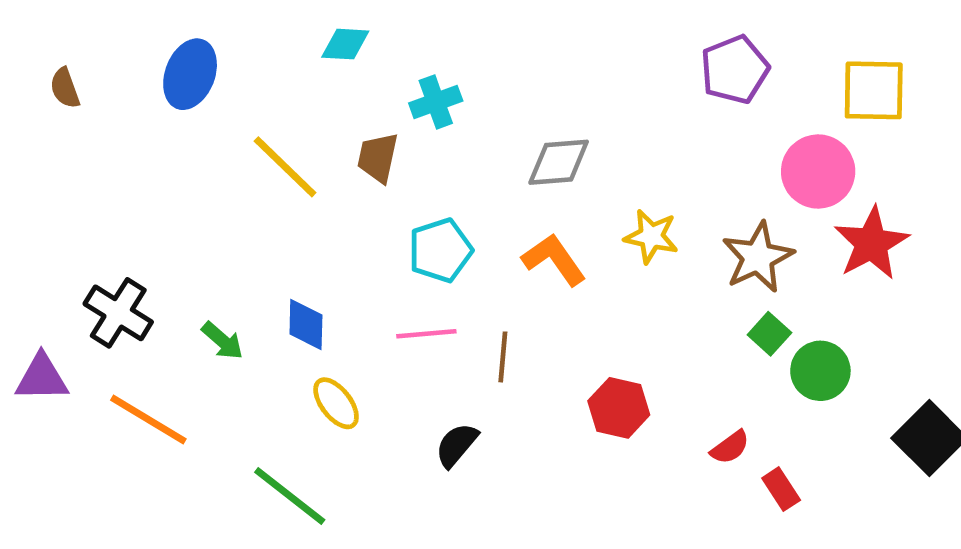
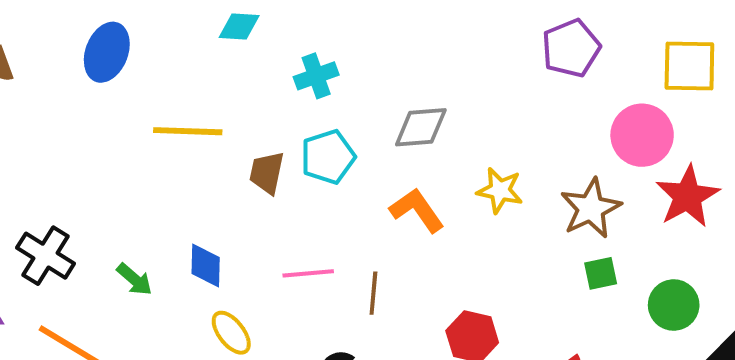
brown trapezoid: (378, 158) -> (267, 173), moved
yellow line: (285, 167) -> (188, 131), turned -42
cyan pentagon: (440, 250) -> (328, 157), moved
green square: (769, 334) -> (601, 273), turned 36
green circle: (820, 371) -> (674, 305), moved

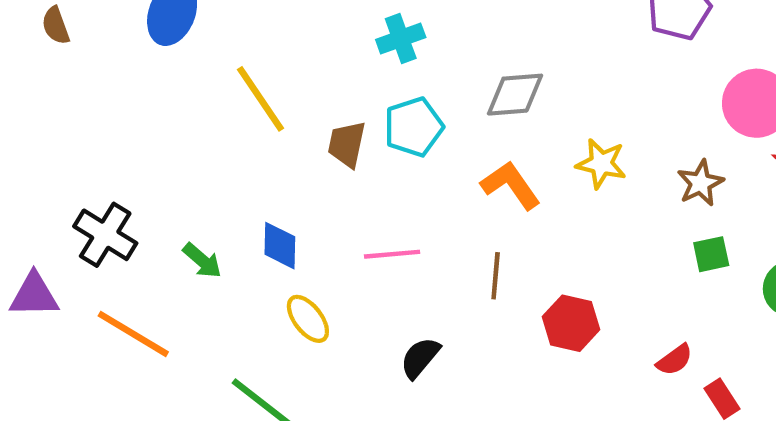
yellow line: (188, 131) -> (261, 99), turned 54
brown star: (591, 208) -> (700, 183), size x0.7
brown line: (373, 293) -> (496, 276), moved

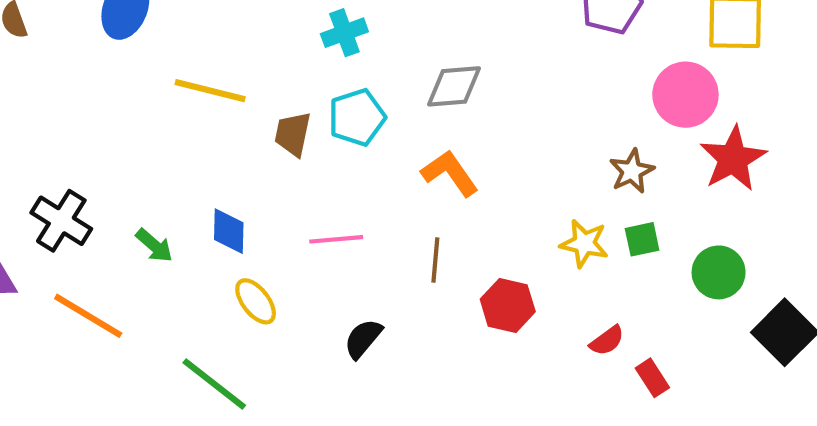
yellow line: (261, 99) -> (210, 91), turned -42
yellow star: (601, 164) -> (584, 243), moved

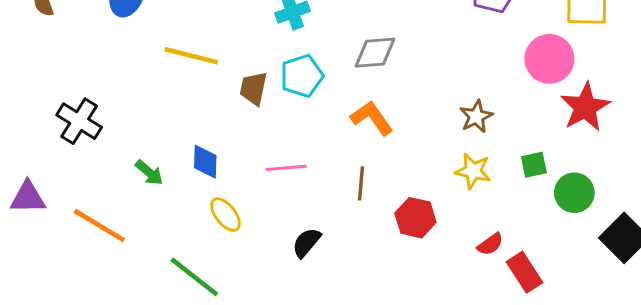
brown star: (632, 171) -> (476, 116), moved
black cross: (61, 221) -> (79, 121), moved
green square: (642, 239) -> (534, 165), moved
red rectangle: (652, 378) -> (524, 272), size x1.4

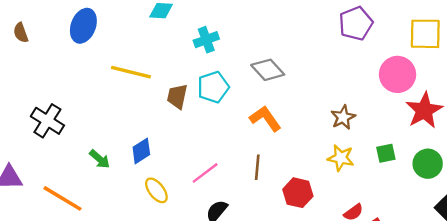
gray diamond: (375, 53) -> (268, 70), turned 52
blue diamond: (205, 162) -> (141, 151), turned 56
pink line: (286, 168) -> (205, 173), moved, turned -32
green circle: (574, 193) -> (428, 164), moved

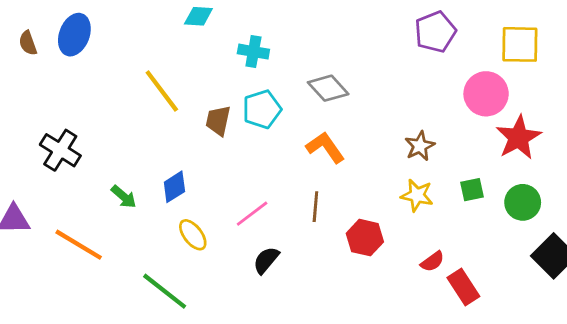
blue ellipse: (83, 26) -> (74, 35), moved
cyan cross: (206, 40) -> (253, 52), turned 30
yellow line: (131, 72) -> (162, 91), turned 39

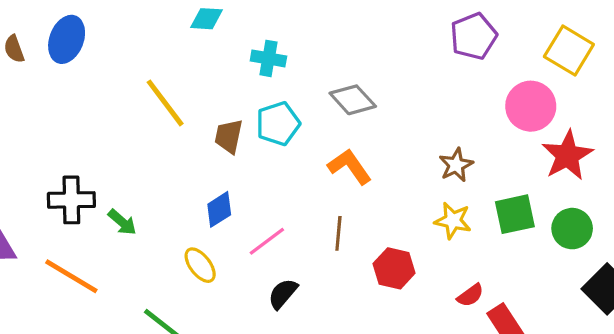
yellow square: (520, 44) -> (569, 51), turned 30
black cross: (60, 150) -> (71, 200), moved, turned -33
blue diamond: (174, 187) -> (219, 209), moved
green square: (472, 190) -> (515, 214), size x1.5

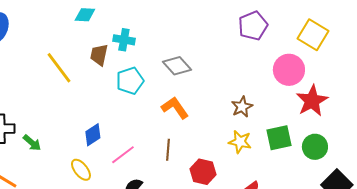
brown trapezoid: (229, 136) -> (99, 55), moved

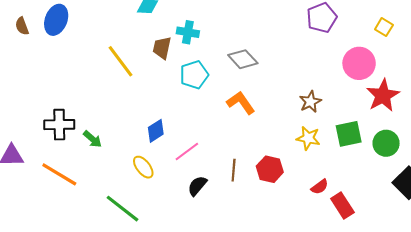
yellow square: (313, 35) -> (384, 27), size x0.6
brown line: (168, 150) -> (234, 170), moved

